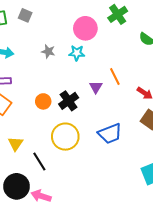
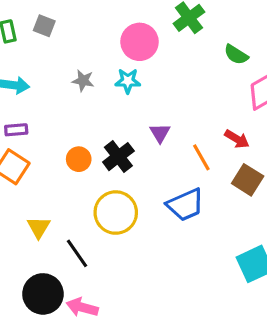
orange line: (115, 77) -> (201, 157), moved

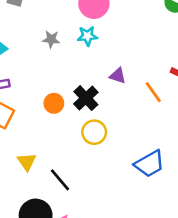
purple triangle: (160, 133) -> (118, 76), turned -36
blue trapezoid: (185, 205) -> (149, 164), moved
yellow circle: (116, 213) -> (94, 132), moved, size x0.7

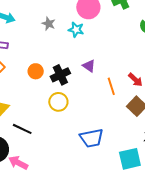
black line: (60, 180) -> (22, 129), turned -42

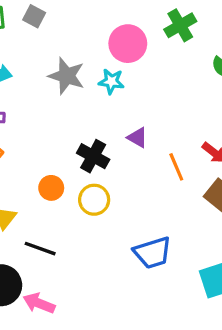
gray star: (49, 24) -> (67, 76), size x1.6
orange circle: (36, 71) -> (51, 188), moved
black cross: (60, 75) -> (93, 156), turned -30

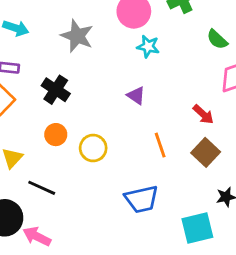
cyan star: (111, 81) -> (148, 46), moved
black cross: (93, 156) -> (56, 90), moved
orange line: (176, 167) -> (160, 145), moved

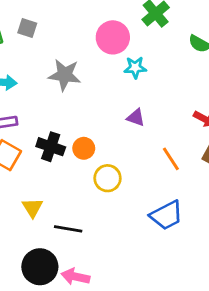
black cross: (56, 90) -> (51, 147), moved
orange circle: (56, 135) -> (84, 148), moved

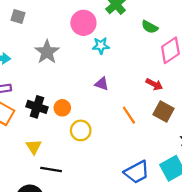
gray star: (65, 75) -> (47, 52), turned 30
yellow triangle: (33, 208) -> (34, 147), moved
blue trapezoid: (166, 215) -> (137, 172), moved

